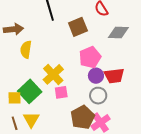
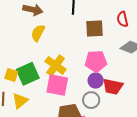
yellow cross: (53, 74) -> (56, 65), turned -30
pink square: (61, 92) -> (57, 85), size x1.6

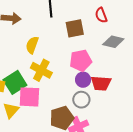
yellow semicircle: (38, 33) -> (32, 45), moved
pink square: (57, 85) -> (29, 97), moved

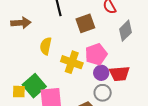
gray diamond: (113, 42) -> (125, 31), turned -50
yellow cross: (41, 70) -> (72, 62), moved

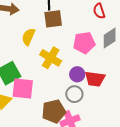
brown square: (85, 23) -> (53, 19), moved
pink pentagon: (96, 54) -> (84, 43), moved

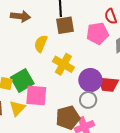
pink pentagon: (84, 43) -> (98, 33), moved
purple circle: (77, 74) -> (90, 80), size x1.5

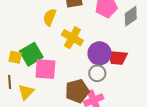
yellow triangle: (17, 108) -> (26, 92), moved

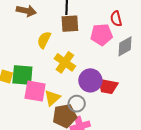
green square: (31, 54) -> (22, 75), turned 30
gray circle: (97, 73) -> (77, 104), moved
yellow triangle: (26, 92) -> (52, 98), moved

